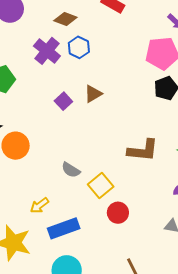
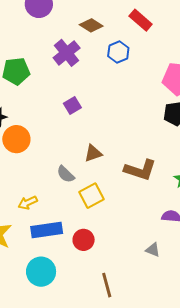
blue hexagon: (79, 47) -> (118, 52), moved
brown triangle: (93, 94) -> (93, 153), moved
red circle: (118, 213) -> (84, 240), moved

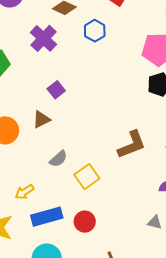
brown triangle: (93, 153) -> (41, 119), moved
brown L-shape: (140, 170) -> (132, 145), turned -32
gray semicircle: (66, 174) -> (58, 159), turned -78

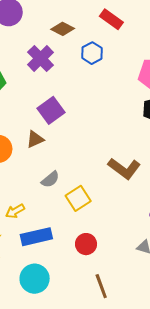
purple square: (56, 90) -> (51, 110), size x1.5
brown L-shape: (132, 145) -> (124, 168), turned 56
red circle: (85, 222) -> (86, 244), moved

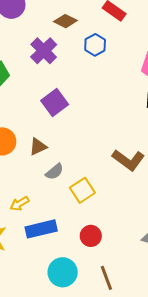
brown triangle: (35, 139) -> (38, 147), moved
cyan circle: (35, 279) -> (63, 272), moved

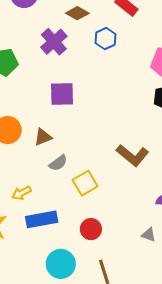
purple square: (55, 103) -> (62, 94), turned 32

